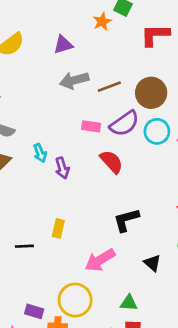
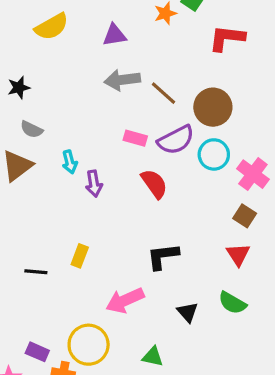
brown line: (109, 87) -> (164, 93), turned 55

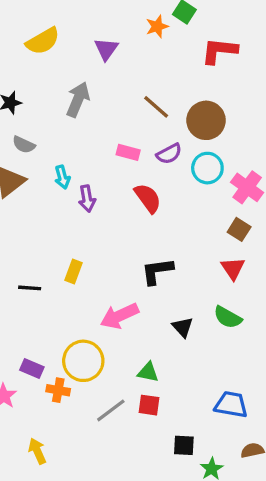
purple triangle: (115, 35) -> (106, 49), turned -45
gray arrow: (122, 80) -> (78, 99), moved, turned 120
purple semicircle: (176, 140) -> (169, 154), size x0.7

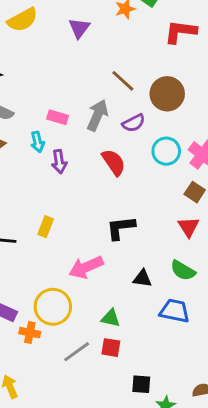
gray arrow: (78, 99) -> (97, 115), moved
pink rectangle: (128, 152) -> (58, 117), moved
cyan circle: (207, 168) -> (166, 151), moved
black triangle: (183, 327) -> (142, 278), turned -42
blue trapezoid: (231, 405) -> (175, 311), moved

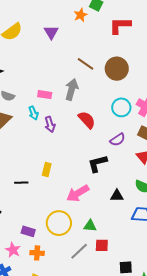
purple semicircle: (134, 123) -> (118, 140), moved
green triangle: (111, 318) -> (90, 226), moved
orange cross: (30, 333) -> (37, 253), moved

